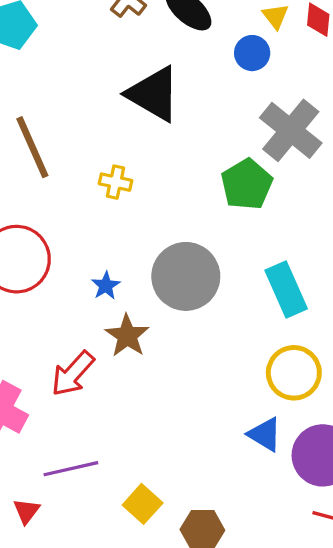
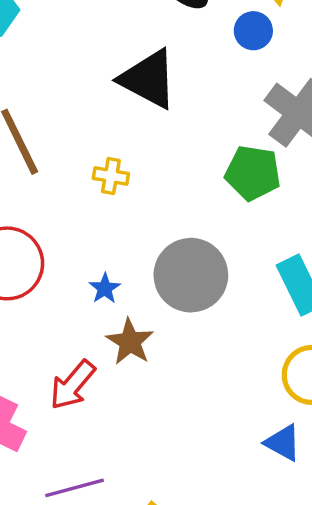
green pentagon: (247, 184) -> (253, 173), turned -30

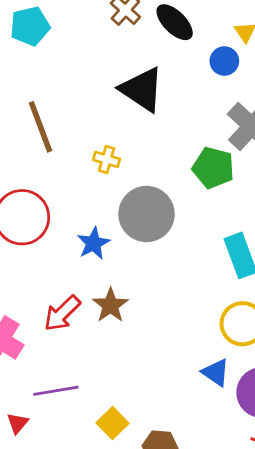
gray circle: (191, 275) -> (146, 214), moved
blue star: (105, 288) -> (93, 243), size x1.4
brown star: (130, 342) -> (110, 305), moved

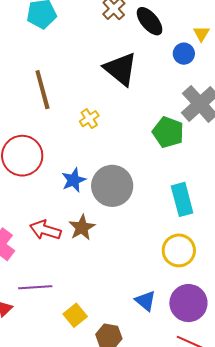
yellow cross: (107, 159) -> (89, 119), turned 36
gray circle: (146, 214) -> (112, 186), moved
red arrow: (62, 313) -> (45, 230), turned 56
blue triangle: (216, 372) -> (145, 301), moved

